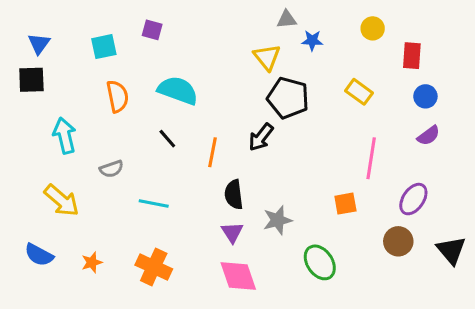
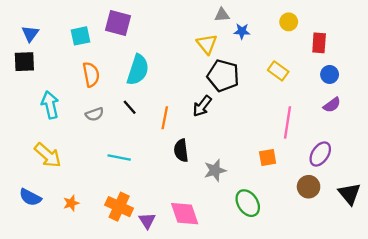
purple square: (152, 30) -> (118, 23), size x1.6
cyan semicircle: (178, 90) -> (138, 70), turned 88
gray semicircle: (111, 169) -> (95, 114), moved
purple triangle: (232, 232) -> (147, 221), moved

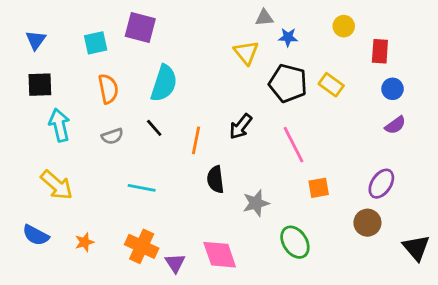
black square: (24, 62) -> (40, 85), moved
black pentagon: (223, 76) -> (288, 83), moved
pink line: (287, 122) -> (294, 145), moved, turned -36
black triangle: (349, 194) -> (416, 248), moved

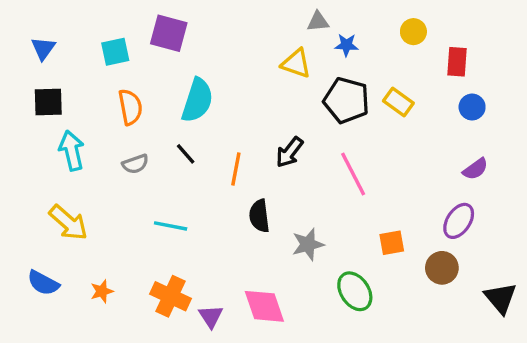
yellow triangle: (246, 53) -> (296, 63), turned -32
purple semicircle: (395, 125) -> (475, 169), moved
orange square: (319, 188) -> (392, 243), moved

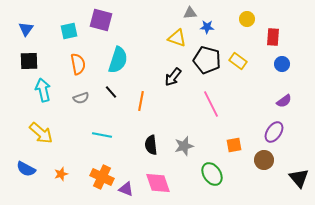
black arrow: (289, 152) -> (173, 77), moved
black semicircle: (259, 216) -> (151, 145), moved
purple triangle: (211, 316) -> (126, 189), turned -35

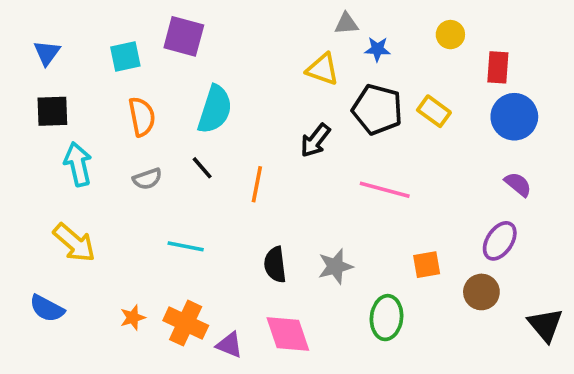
blue circle: (282, 64) -> (514, 117), size x1.6
purple semicircle: (284, 101) -> (518, 184), turned -105
pink line: (211, 104) -> (385, 190), turned -48
orange star: (61, 174) -> (133, 318), moved
green ellipse: (212, 174) -> (387, 318), turned 40

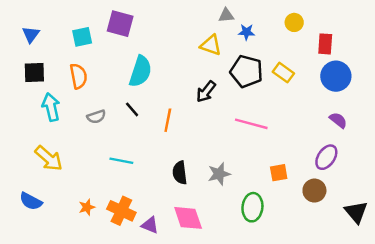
orange semicircle: (142, 117) -> (78, 76), moved

